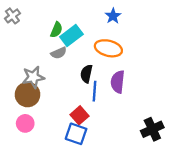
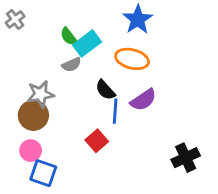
blue star: (113, 16) -> (138, 19), size x1.5
green semicircle: (56, 30) -> (69, 36), turned 119
black semicircle: (86, 74) -> (105, 90), turned -54
purple semicircle: (118, 82) -> (143, 100), turned -130
blue square: (76, 134) -> (43, 173), moved

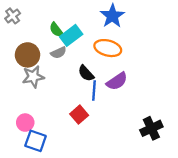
brown circle: (33, 115) -> (28, 55), moved

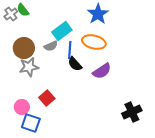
green semicircle: (56, 30) -> (23, 10), moved
blue line: (94, 90) -> (70, 50), moved
red square: (79, 115) -> (47, 98), moved

